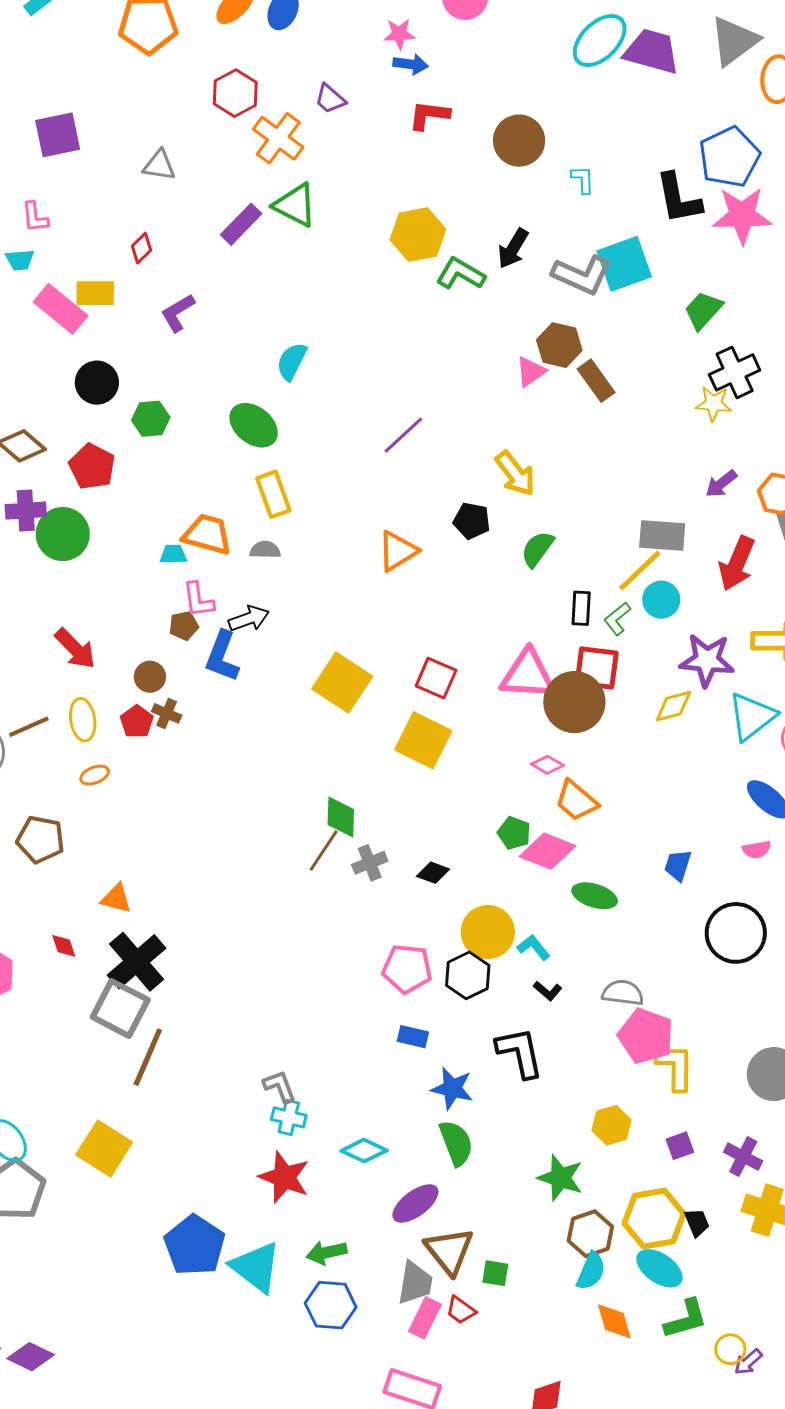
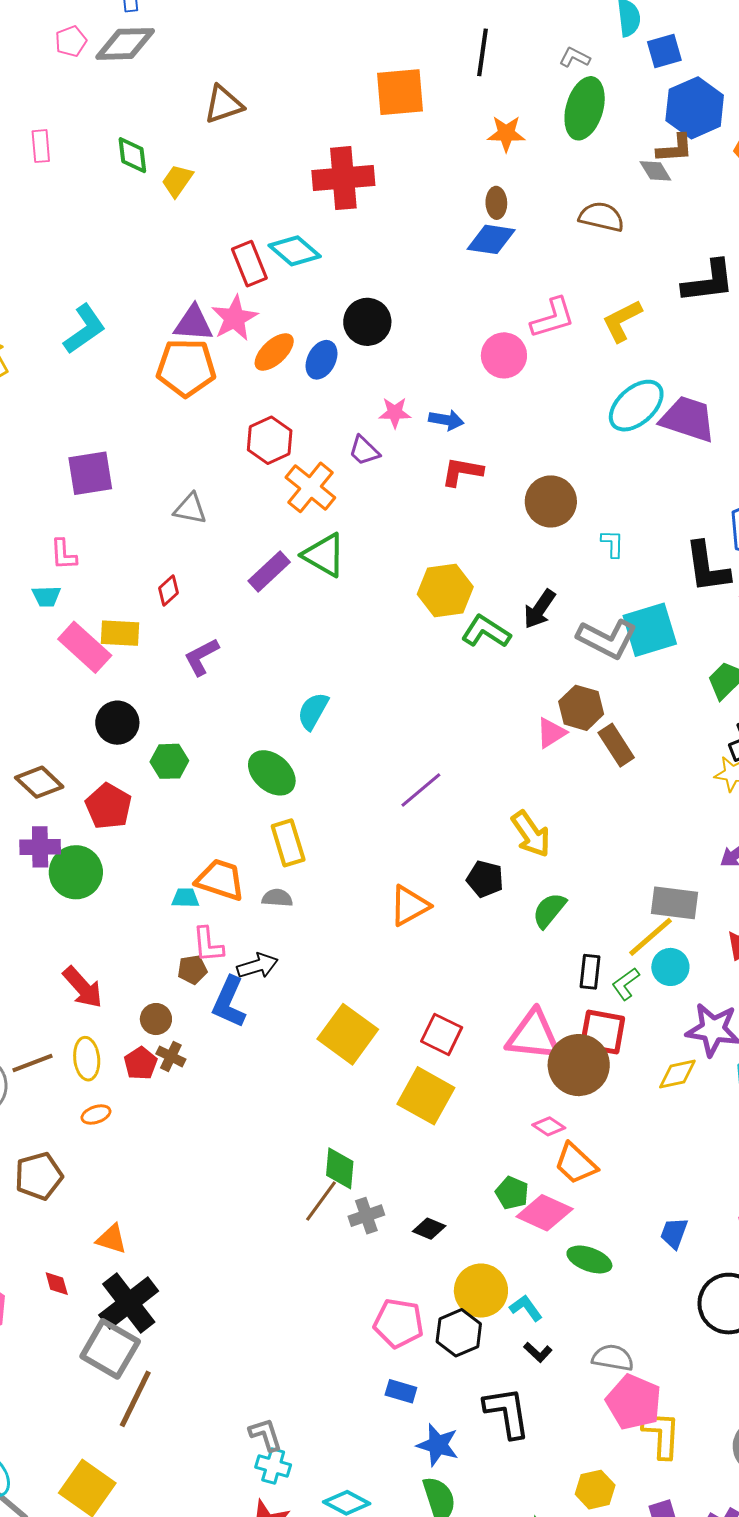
pink star: (399, 34) -> (395, 413), moved
brown pentagon: (40, 839) -> (39, 1176), turned -30

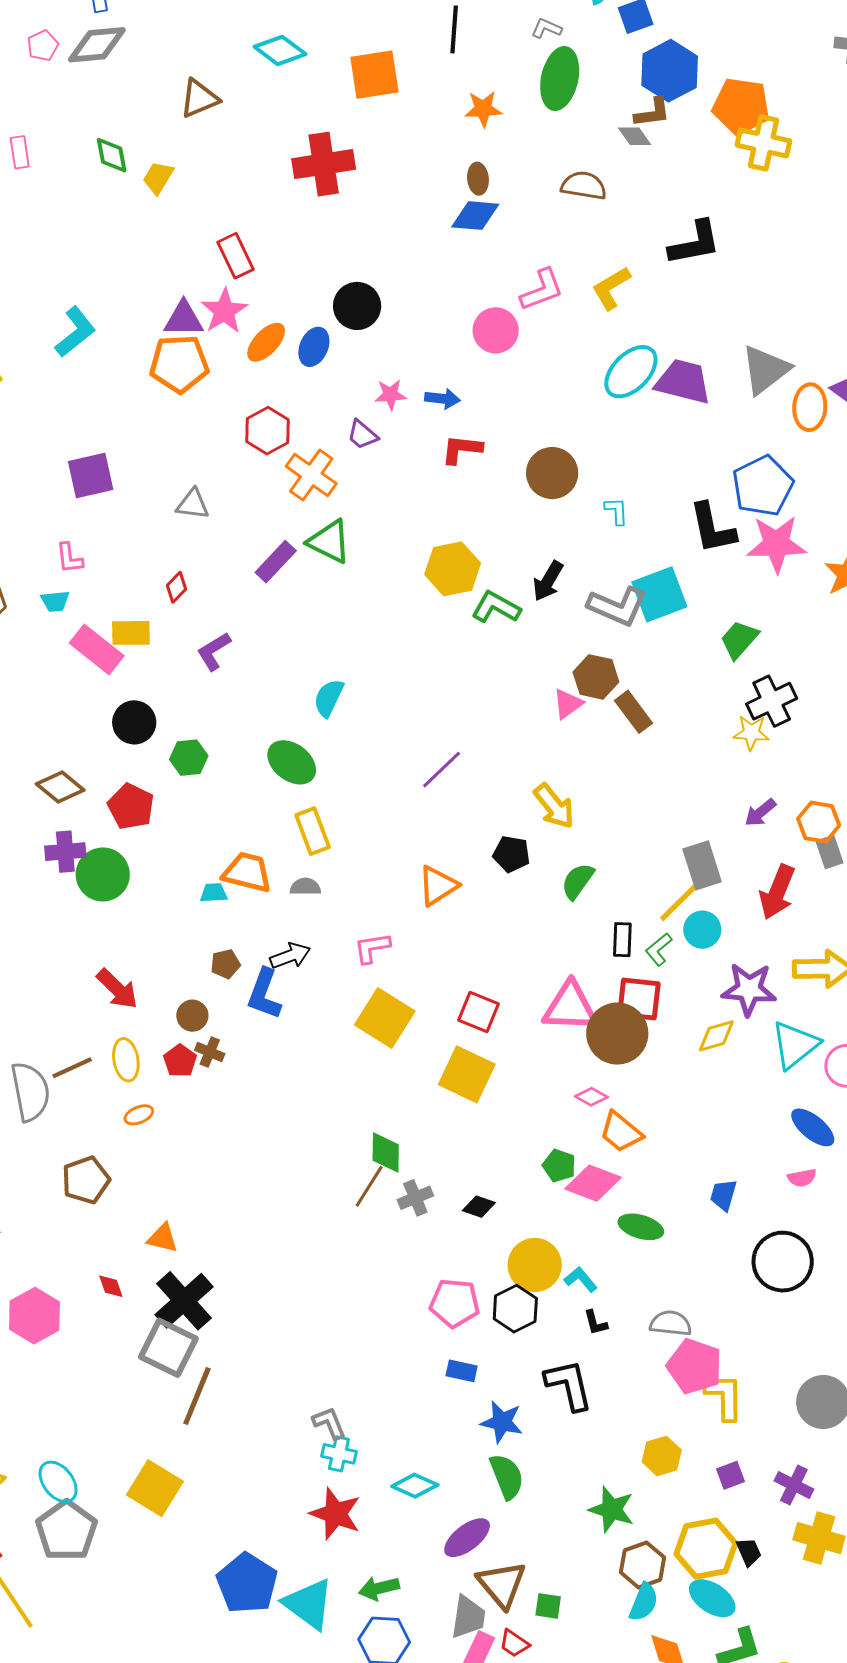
cyan diamond: (295, 251) -> (280, 50), moved
gray rectangle: (675, 903) -> (702, 865), turned 69
pink L-shape: (208, 945) -> (372, 948), moved, turned 90
black L-shape: (538, 1352) -> (596, 1323), turned 36

